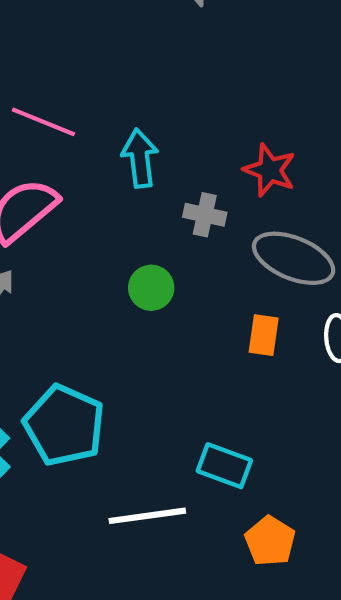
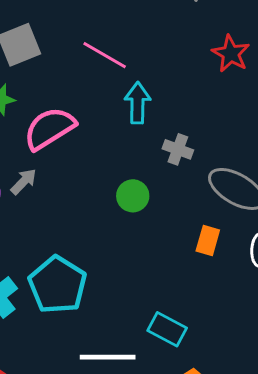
pink line: (43, 122) -> (105, 55), moved
red star: (270, 170) -> (231, 54), moved

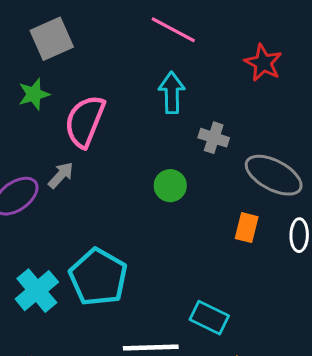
red star: (231, 54) -> (263, 63), moved
pink line: (105, 55) -> (173, 30), moved
pink semicircle: (49, 128) -> (85, 121), turned -34

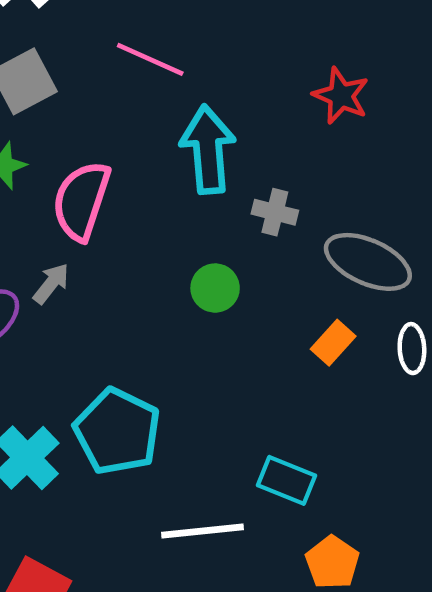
pink line: (173, 30) -> (150, 59), moved
cyan arrow: (172, 93) -> (208, 150), size x1.4
orange rectangle: (247, 228) -> (333, 343), turned 32

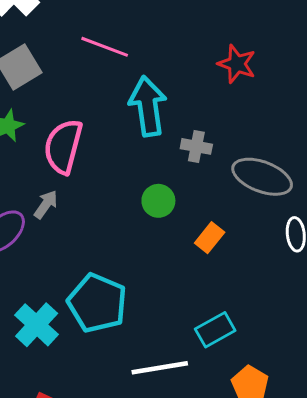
orange rectangle: (333, 343) -> (210, 238), moved
cyan rectangle: (286, 480) -> (215, 330), turned -48

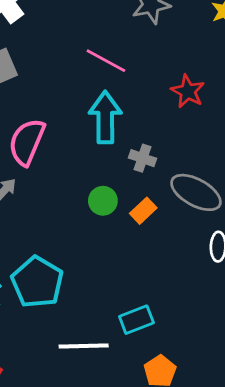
pink line: (105, 47) -> (106, 61), moved
orange rectangle: (210, 238) -> (143, 211), moved

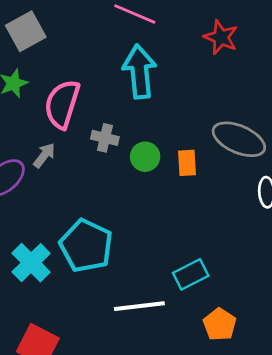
gray cross: (142, 158) -> (105, 138), moved
orange rectangle: (143, 211) -> (187, 163), turned -45

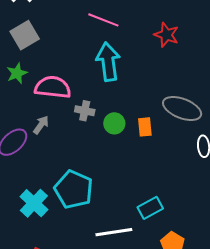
pink semicircle: (62, 104) -> (53, 87), turned 81

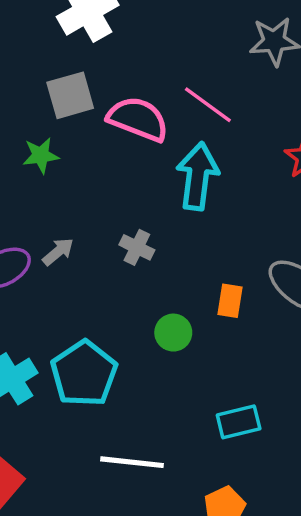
pink semicircle: (53, 87) -> (138, 119), moved
green circle: (114, 123) -> (173, 333), moved
cyan rectangle: (150, 208) -> (239, 422), moved

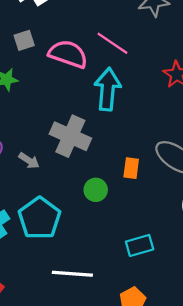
gray square: (70, 95) -> (24, 40), size x0.7
gray cross: (137, 247) -> (70, 136), size x1.8
gray arrow: (58, 252) -> (29, 161), moved, turned 75

